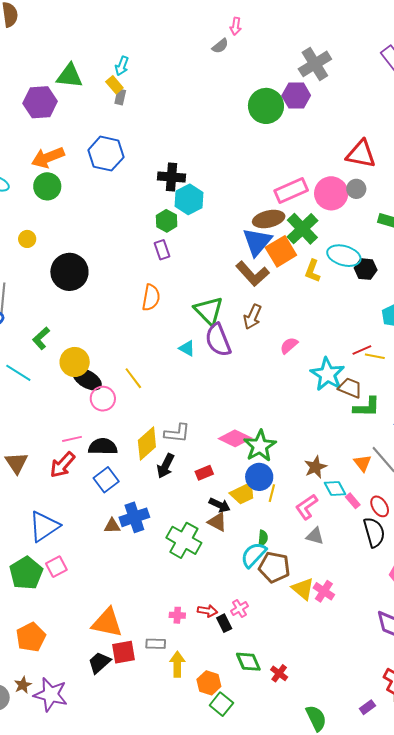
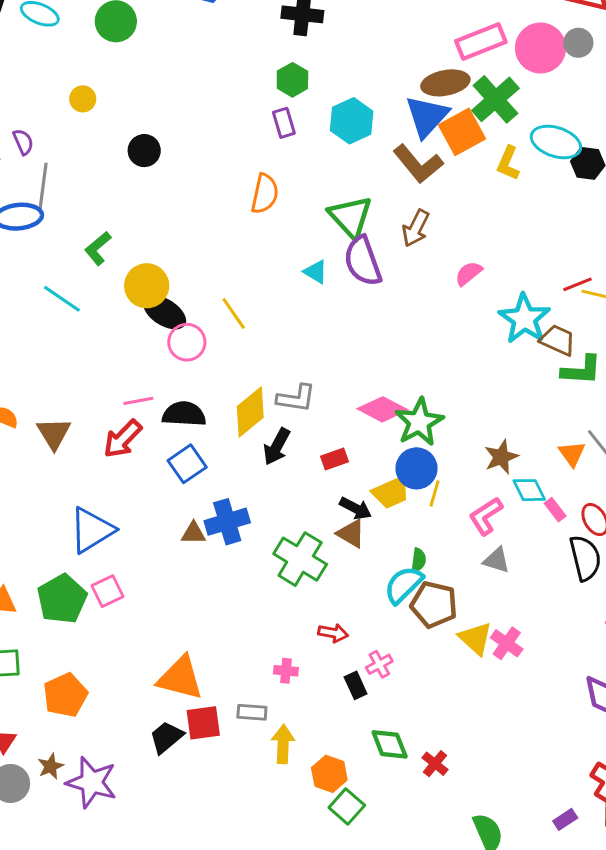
cyan hexagon: (189, 199) -> (352, 121), moved
black circle: (69, 272) -> (144, 151), size x0.6
red arrow: (207, 611) -> (333, 633), moved

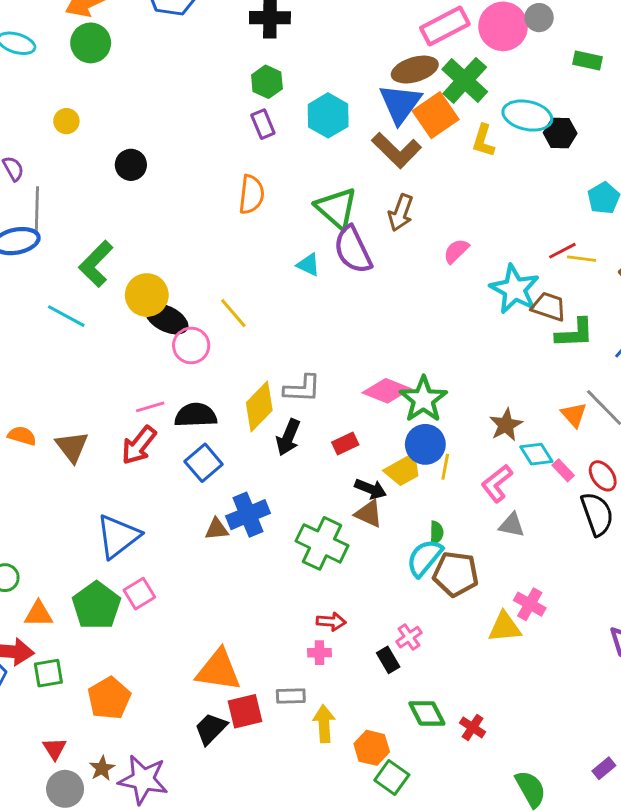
green L-shape: (98, 248) -> (96, 264), size x1.4
red arrow: (333, 633) -> (331, 622), moved
yellow triangle: (475, 638) -> (505, 627), moved, turned -42

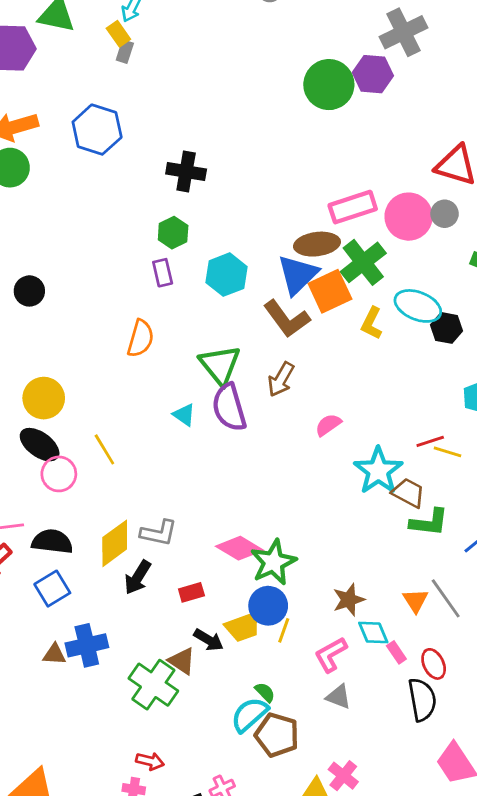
yellow circle: (147, 295) -> (44, 398), moved
brown triangle: (369, 514) -> (182, 661), moved
green semicircle: (436, 533) -> (265, 692), turned -55

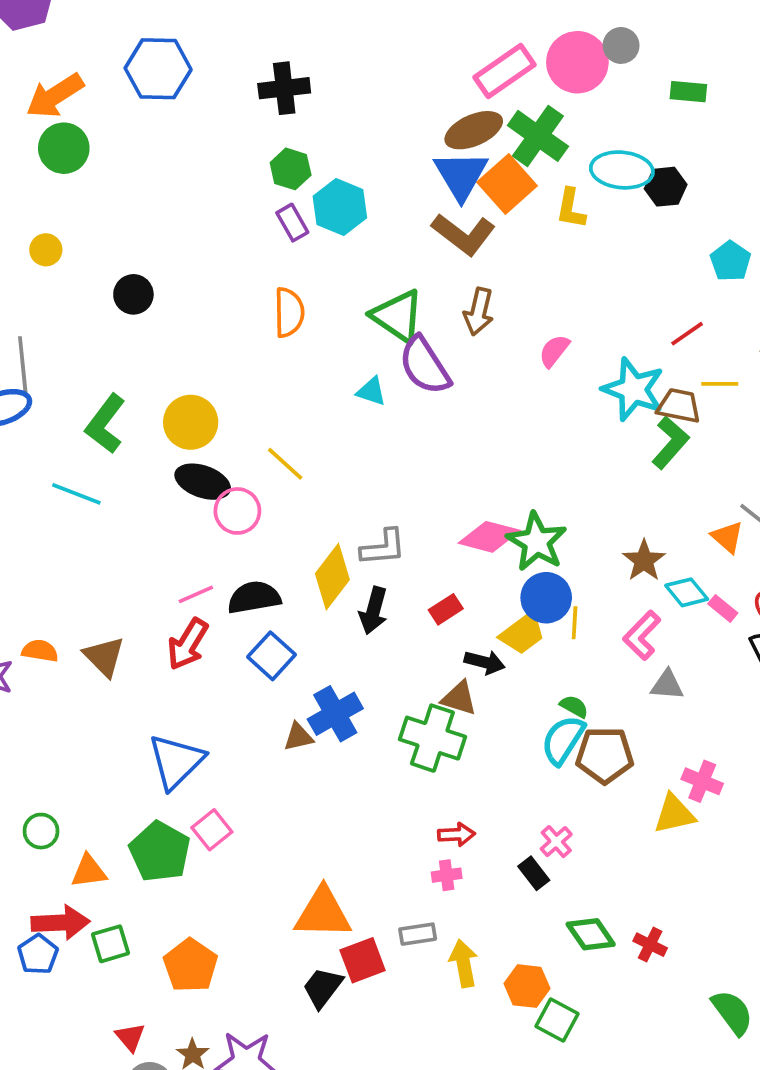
cyan hexagon: (226, 275) -> (340, 207), moved
yellow line: (447, 452) -> (720, 384), moved
green L-shape: (429, 522) -> (670, 443), moved, turned -39

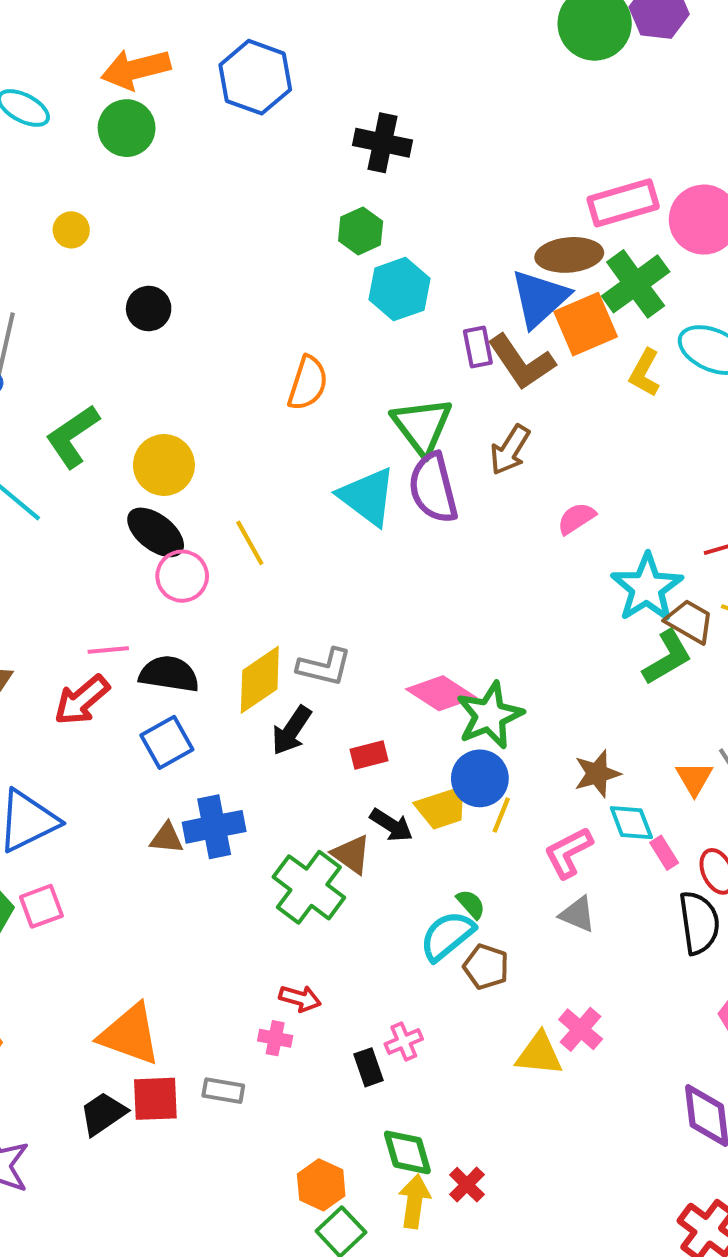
purple rectangle: (292, 223) -> (478, 347), moved
cyan triangle: (371, 391) -> (367, 496), size x1.8
brown pentagon: (605, 755) -> (486, 967), size x0.7
yellow arrow: (464, 963) -> (414, 1201), moved

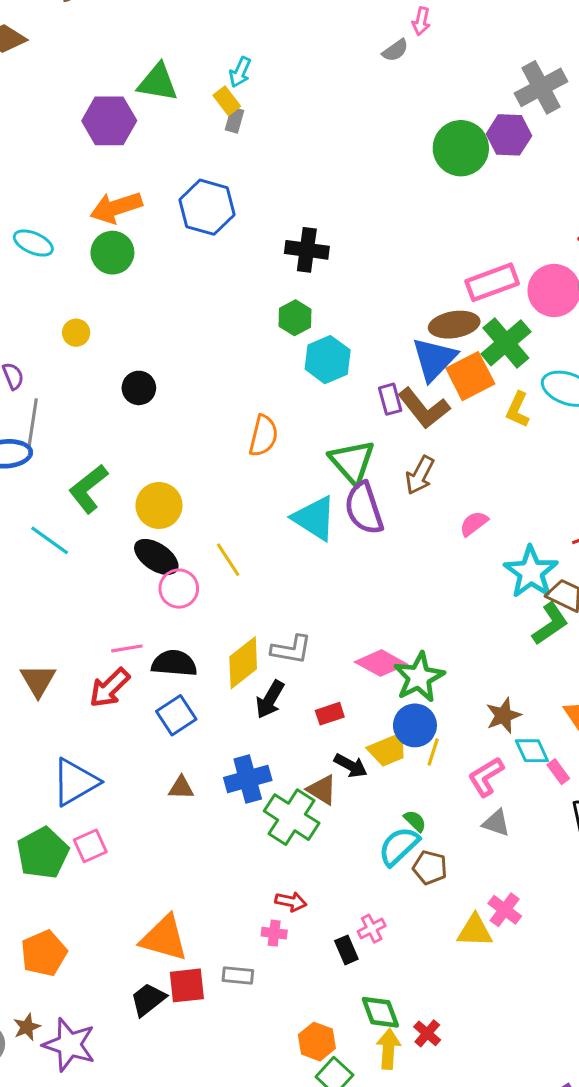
blue cross: (214, 827) -> (248, 779), moved

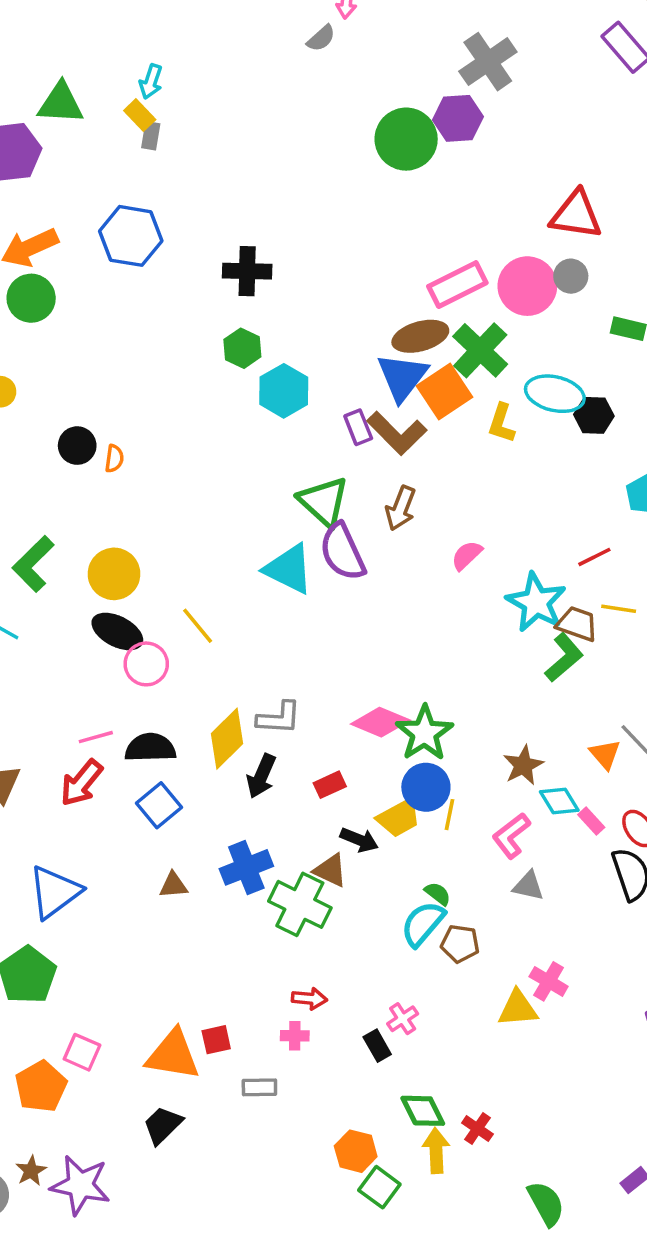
orange semicircle: (263, 436) -> (114, 458), moved, size x0.6
pink square: (90, 846) -> (82, 1052), moved, turned -36
red square: (187, 985) -> (216, 1040), moved, size x0.7

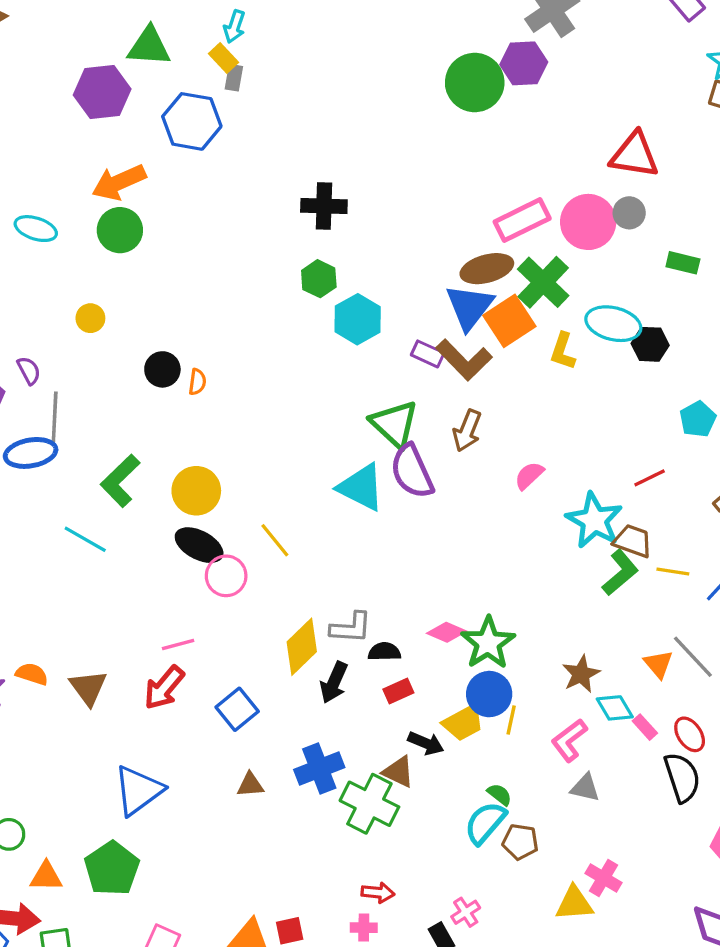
blue hexagon: (131, 236) -> (192, 121), moved
purple rectangle: (358, 427) -> (428, 354), turned -44
yellow line: (619, 609) -> (673, 571), moved
pink diamond: (380, 722) -> (447, 632), size x0.7
black semicircle: (150, 748) -> (384, 652), moved, size x0.7

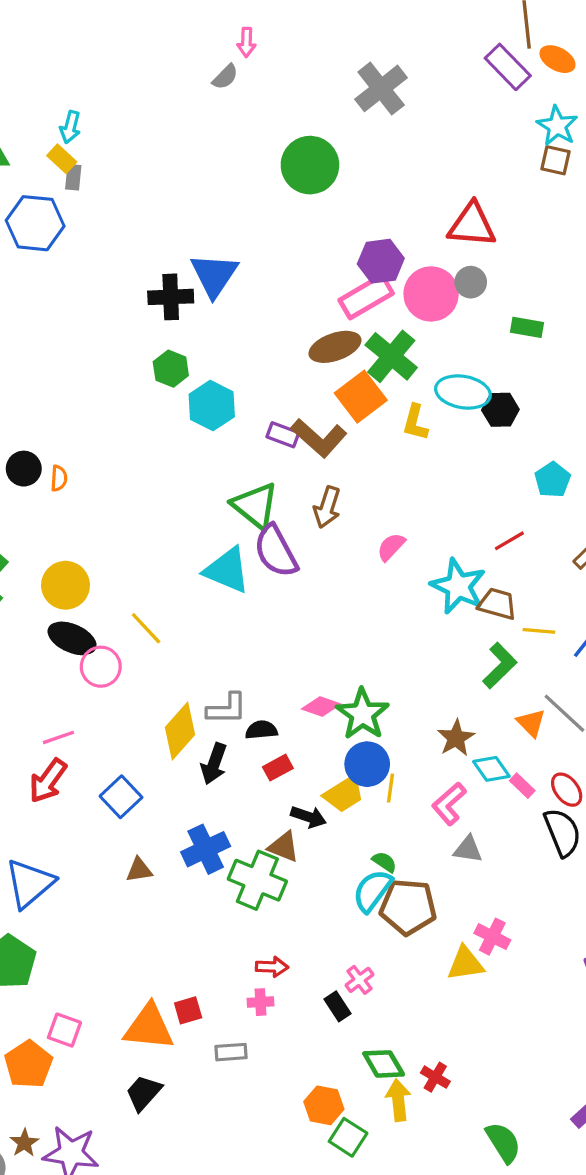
purple hexagon: (524, 63) -> (381, 261), moved
blue triangle: (469, 307) -> (214, 275), moved
green L-shape: (620, 573) -> (500, 666), moved
brown pentagon: (520, 842) -> (408, 907), size x1.6

